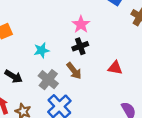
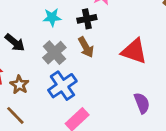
black cross: (80, 46) -> (87, 19), moved
red triangle: (115, 68) -> (134, 51), size x1.5

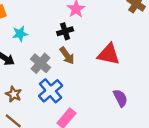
cyan star: (52, 17) -> (20, 34), moved

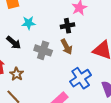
gray cross: (41, 63) -> (43, 50), turned -30
blue cross: (51, 91) -> (81, 78), moved

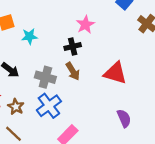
cyan star: (29, 23) -> (29, 36), moved
blue cross: (81, 78) -> (49, 106), moved

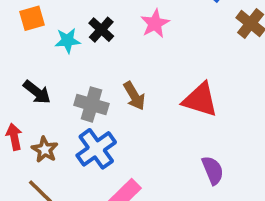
black cross: (73, 46) -> (101, 30), moved, turned -35

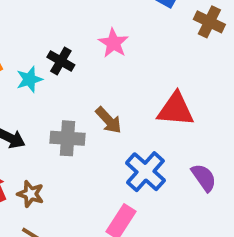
blue cross: (96, 149) -> (145, 172), moved

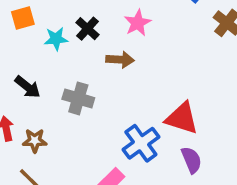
red triangle: (176, 109) -> (182, 118), moved
brown arrow: (109, 120) -> (120, 60), moved, turned -56
brown star: (31, 194) -> (35, 141), turned -30

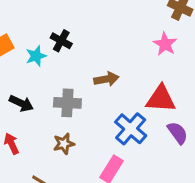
pink star: (138, 23) -> (165, 44), moved
brown arrow: (120, 60) -> (106, 79), moved
brown star: (35, 141) -> (64, 144), moved

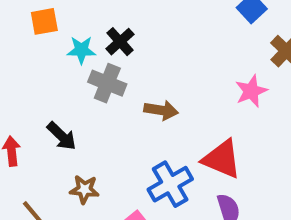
black arrow: (21, 103) -> (62, 136), moved
gray cross: (67, 103) -> (107, 83), moved
brown star: (64, 144) -> (84, 189), moved

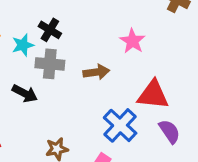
pink star: (251, 91) -> (132, 41), moved
black arrow: (62, 136) -> (25, 93), moved

